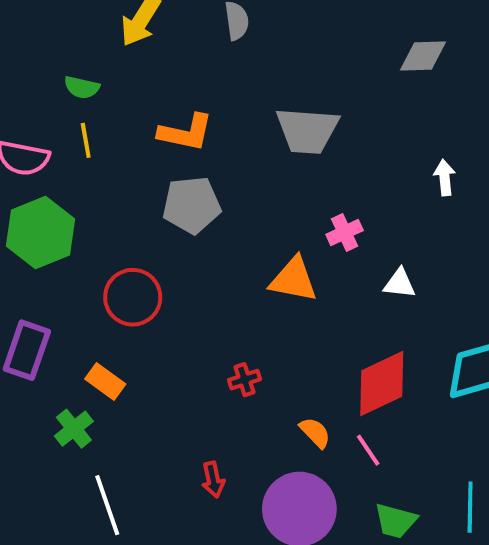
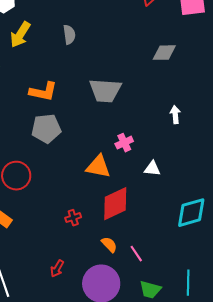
red diamond: (382, 384) -> (115, 204), moved
red arrow: (213, 480) -> (57, 269), turned 42

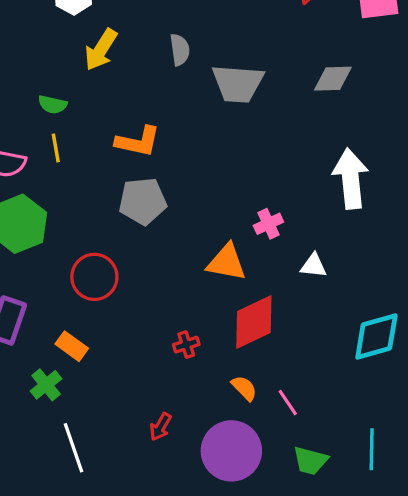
gray trapezoid: (105, 91) -> (238, 84), moved
white arrow: (175, 115) -> (351, 179), size x2.0

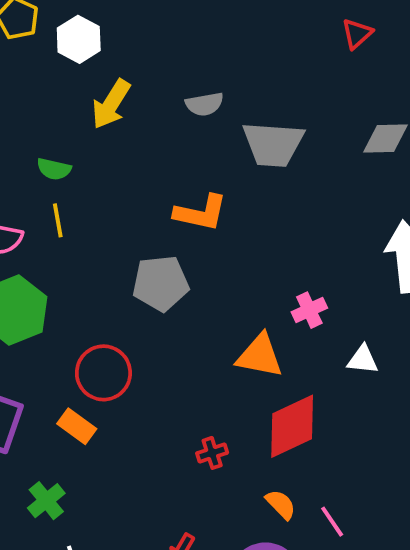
gray semicircle: (180, 50) -> (204, 104), turned 88
orange L-shape: (138, 142) -> (201, 213), moved
orange rectangle: (72, 346) -> (77, 426), moved

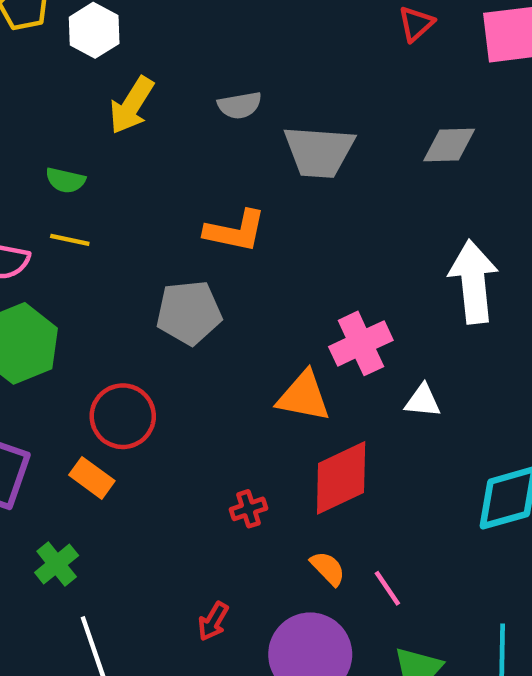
yellow line: (58, 220) -> (70, 240), turned -68
pink cross: (309, 310) -> (361, 343), size x1.5

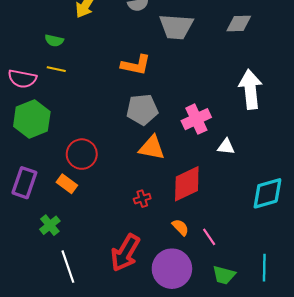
gray pentagon: (189, 313) -> (142, 109), moved
orange triangle: (304, 396) -> (152, 148), moved
red arrow: (213, 621) -> (125, 253), size x2.0

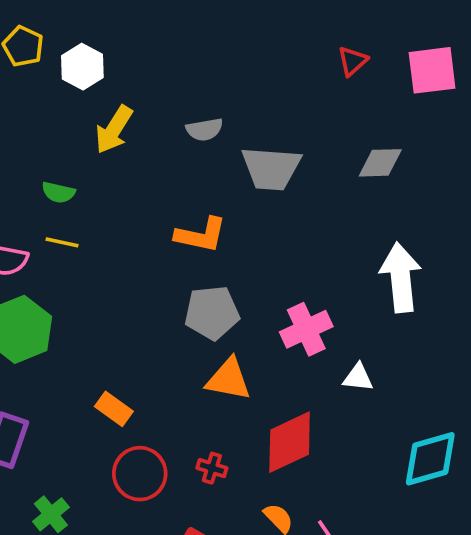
red circle: (82, 154) -> (140, 474), moved
orange rectangle: (67, 184) -> (114, 409), moved
red cross: (142, 199) -> (212, 468), turned 35

